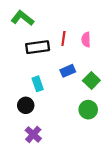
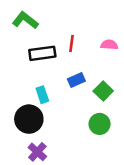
pink semicircle: (86, 40) -> (109, 45), moved, turned 96
black circle: (26, 105) -> (29, 119), size x1.5

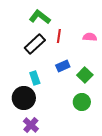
green L-shape: (25, 20) -> (40, 17), moved
black rectangle: (42, 53) -> (35, 44), turned -35

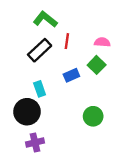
green square: (85, 75) -> (97, 65), moved
purple cross: (31, 125) -> (35, 142), turned 35

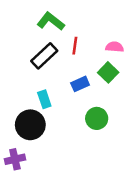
green circle: (93, 116) -> (97, 118), moved
purple cross: (35, 142) -> (15, 159), moved

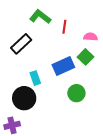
red line: (75, 46) -> (64, 27), moved
black rectangle: (44, 56) -> (21, 44), moved
blue rectangle: (80, 84) -> (63, 66), size x1.5

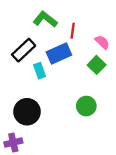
pink semicircle: (91, 37) -> (102, 42), turned 40
blue rectangle: (63, 66) -> (59, 54), moved
cyan rectangle: (35, 78) -> (40, 71), moved

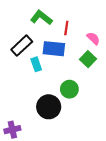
blue rectangle: (59, 54) -> (54, 49), turned 30
green circle: (86, 106) -> (69, 89), moved
black circle: (27, 112) -> (49, 107), moved

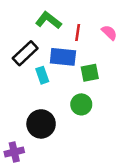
pink semicircle: (93, 38) -> (109, 33), moved
green square: (88, 59) -> (90, 73), moved, turned 35
black circle: (49, 107) -> (41, 124), moved

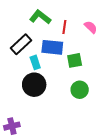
green circle: (81, 104) -> (80, 90), moved
black circle: (41, 124) -> (34, 85), moved

